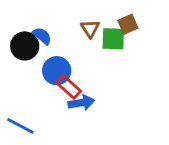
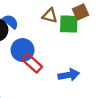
brown triangle: (90, 29) -> (50, 16), turned -42
blue arrow: (81, 103) -> (69, 75), moved

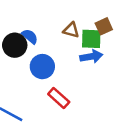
red rectangle: (32, 63) -> (59, 98), moved
blue arrow: (69, 75) -> (91, 56), moved

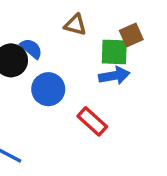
brown triangle: (71, 30) -> (75, 25), moved
red rectangle: (59, 98) -> (92, 121), moved

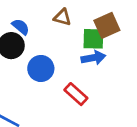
brown square: (131, 35) -> (107, 25), size x1.4
blue semicircle: (31, 49) -> (21, 27), moved

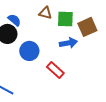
brown square: (107, 25) -> (87, 27), moved
green square: (93, 39) -> (65, 19), moved

